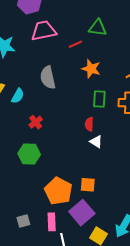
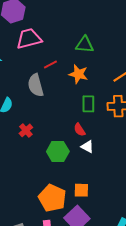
green triangle: (98, 28) -> (85, 45), moved
red line: (75, 44) -> (50, 65), moved
red semicircle: (89, 124) -> (80, 130), turned -32
green hexagon: (29, 154) -> (58, 152), moved

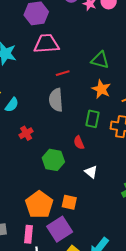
orange star: (78, 74) -> (101, 89), moved
gray semicircle: (36, 85) -> (56, 100), moved
white triangle: (87, 147) -> (91, 172), moved

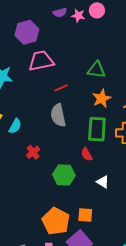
orange star: (101, 89) -> (102, 98), turned 30
green rectangle: (93, 119) -> (97, 129), size x1.4

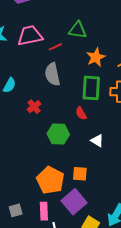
pink trapezoid: (41, 61) -> (30, 36), moved
green triangle: (96, 70) -> (78, 30), moved
red cross: (33, 152) -> (34, 107), moved

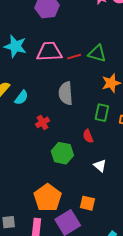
red line: (55, 47) -> (74, 57), moved
green rectangle: (91, 88) -> (102, 113), size x0.7
orange square: (80, 174) -> (87, 203), moved

